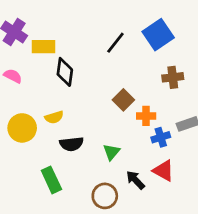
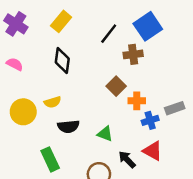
yellow rectangle: (43, 47) -> (61, 21), moved, turned -50
brown cross: (173, 77) -> (133, 54), moved
green triangle: (111, 152) -> (105, 134), turned -49

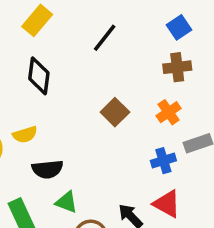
blue square: (148, 26) -> (179, 27), moved, size x0.6
brown cross: (133, 54) -> (177, 67), moved
orange cross: (137, 101) -> (169, 112), moved, turned -35
green triangle: (105, 134) -> (67, 202), moved

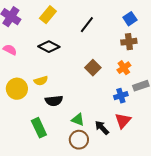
black diamond: (39, 76) -> (49, 47), turned -70
green triangle: (67, 202) -> (78, 120), moved
red triangle: (167, 204) -> (123, 121), turned 42

